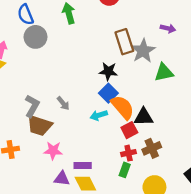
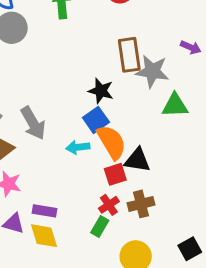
gray star: (143, 51) -> (152, 71), turned 30
gray arrow: (63, 103) -> (33, 123), size x1.6
red cross: (129, 153) -> (109, 205), turned -32

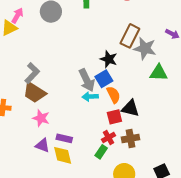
brown rectangle: (129, 55) -> (130, 36), turned 30
gray arrow: (33, 123) -> (87, 80), moved
orange semicircle: (112, 142) -> (113, 95), size x0.7

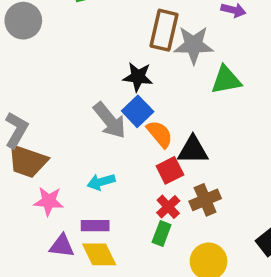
cyan arrow: (90, 97) -> (101, 182), moved

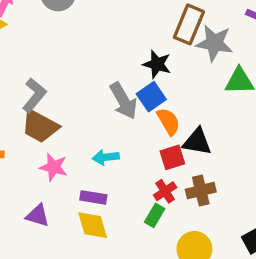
purple triangle: (62, 246) -> (38, 216), moved

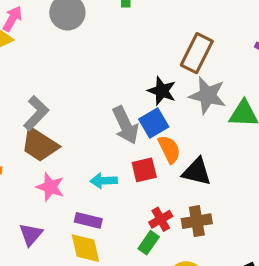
gray star: (214, 43) -> (207, 95), moved
red square: (172, 157) -> (144, 170), moved
purple triangle: (38, 216) -> (31, 234), turned 50

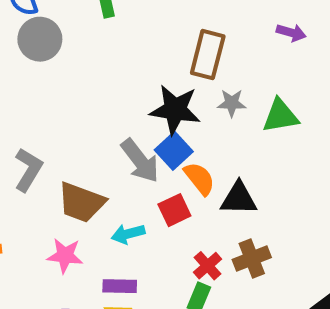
black star: (162, 91) -> (175, 110), size x1.4
gray star: (207, 95) -> (232, 103), size x0.6
brown trapezoid: (40, 145) -> (81, 202), moved

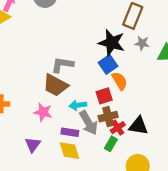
gray arrow: (140, 161) -> (88, 123), moved
gray L-shape: (28, 170) -> (62, 65), moved, turned -120
black triangle: (239, 199) -> (138, 126), moved
brown cross: (252, 259) -> (108, 117), moved

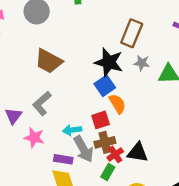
gray L-shape: (62, 65) -> (42, 103), moved, turned -50
brown trapezoid: (55, 85) -> (49, 61), moved
purple triangle: (33, 145) -> (13, 116), moved

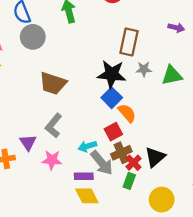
black triangle: (138, 152) -> (155, 157), turned -40

